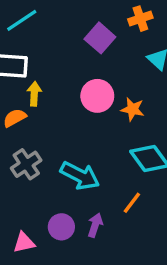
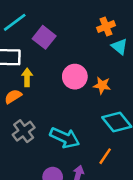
orange cross: (140, 19) -> (106, 27), moved
purple square: (100, 38) -> (44, 37), moved

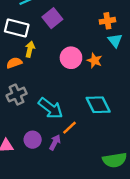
orange star: (102, 85) -> (94, 61), moved
orange line: (105, 156) -> (70, 128), moved

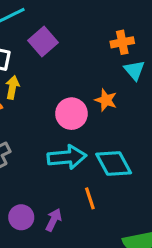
pink circle: (71, 58) -> (71, 114), moved
cyan arrow: (51, 108) -> (67, 157), moved, turned -40
orange line: (70, 128) -> (90, 198), moved, turned -63

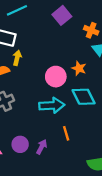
purple square: (43, 41) -> (62, 15), moved
orange cross: (122, 42) -> (91, 30), turned 32
cyan diamond: (114, 163) -> (84, 97), moved

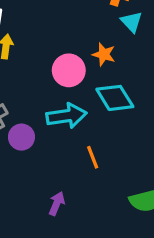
purple circle: (20, 144) -> (21, 137), moved
purple arrow: (42, 147) -> (57, 204), moved

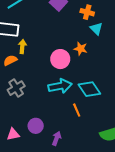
cyan diamond: (115, 98) -> (89, 89), moved
purple circle: (21, 137) -> (36, 126), moved

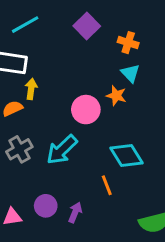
cyan triangle: (96, 29) -> (130, 73), moved
cyan arrow: (60, 86) -> (62, 150), moved, turned 145
purple arrow: (57, 138) -> (75, 212), moved

